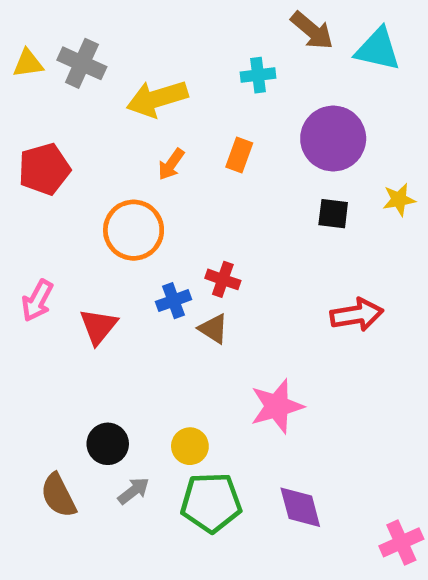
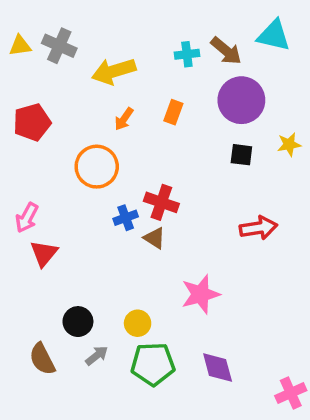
brown arrow: (312, 30) -> (226, 51), moved
red cross: (223, 279) -> (161, 202), size x1.4
red triangle: (98, 326) -> (44, 253), moved

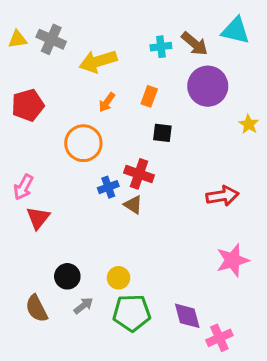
yellow star: (289, 144) -> (249, 124), turned -30
black square: (241, 155) -> (162, 133), moved
pink star: (201, 294) -> (233, 260), moved
pink cross: (291, 393) -> (219, 338), moved

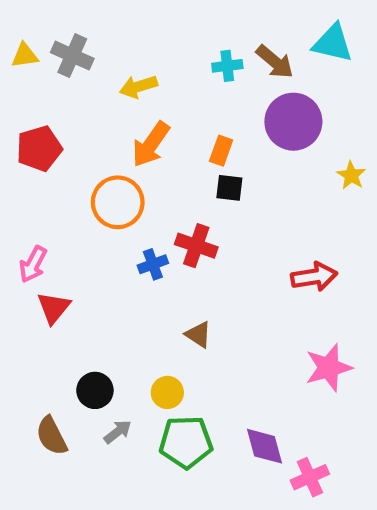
yellow arrow: (98, 61) -> (138, 87), size x0.7
orange rectangle: (149, 96) -> (221, 151), moved
orange arrow: (107, 102) -> (151, 144), size x1.6
brown triangle: (133, 205) -> (198, 335), moved

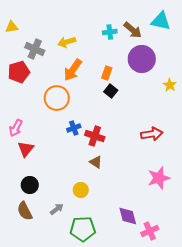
gray cross: (72, 56) -> (35, 49), moved
black square: (229, 188) -> (111, 91), turned 32
red cross: (196, 246) -> (95, 136), moved
black circle: (95, 390) -> (30, 185), moved
green pentagon: (186, 442) -> (83, 229), moved

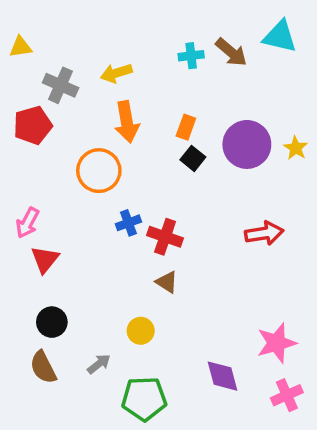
purple circle: (142, 59) -> (247, 144), moved
orange arrow: (73, 70) -> (127, 122), turned -45
pink star: (159, 178) -> (276, 343), moved
pink cross: (150, 231) -> (287, 395), moved

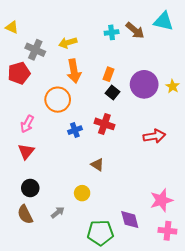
yellow triangle: (21, 47) -> (12, 27), turned 32
pink arrow: (27, 223) -> (27, 124), moved
red cross: (165, 237) -> (104, 124), moved
pink cross: (287, 395) -> (167, 231), turned 30
green pentagon: (144, 399) -> (100, 233), moved

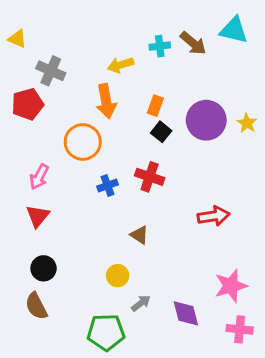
yellow arrow: (68, 43) -> (121, 65), moved
red arrow: (154, 136) -> (213, 216), moved
gray arrow: (58, 212) -> (141, 303), moved
green pentagon: (100, 233) -> (106, 332), moved

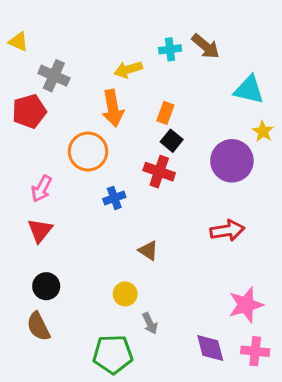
cyan triangle: (234, 30) -> (249, 90), moved
purple circle: (206, 120) -> (232, 161), moved
red cross: (150, 177) -> (159, 172), moved
gray arrow: (141, 303) -> (150, 323), turned 102
purple diamond: (186, 313) -> (210, 348), moved

